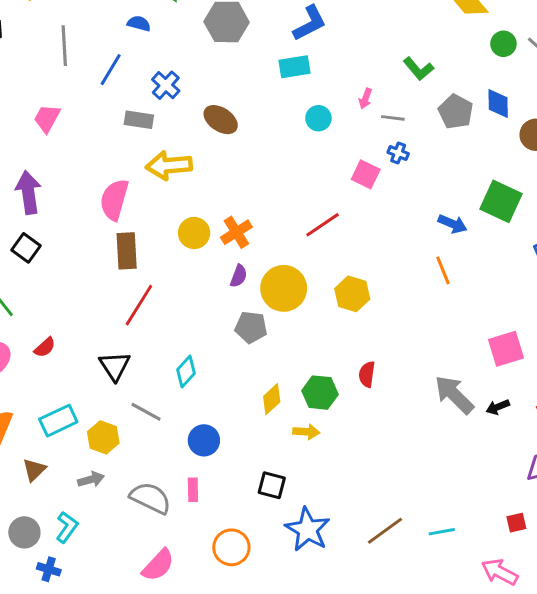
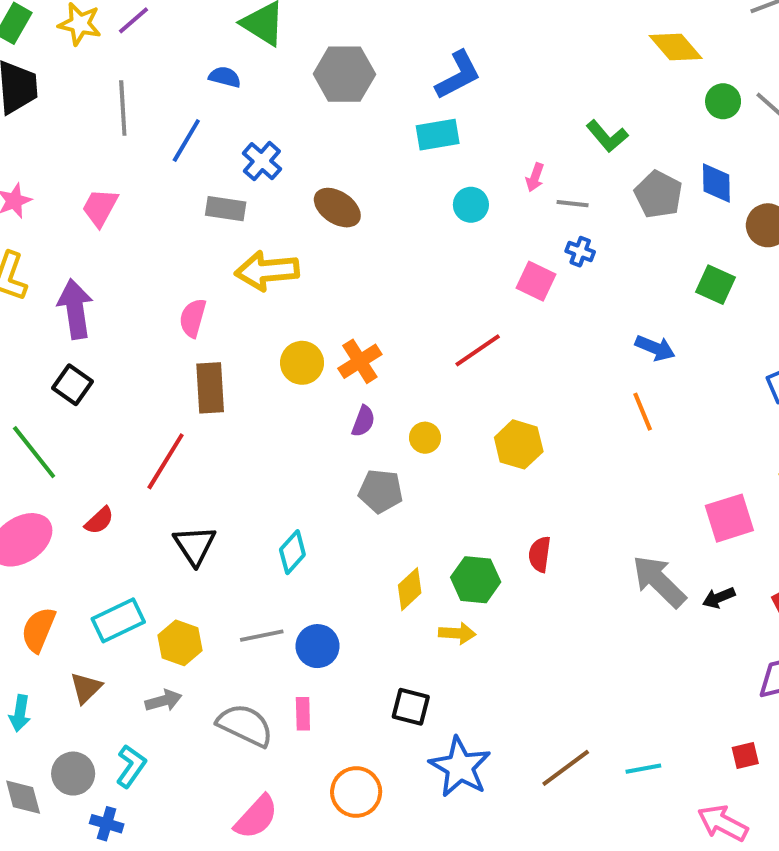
pink semicircle: (114, 200) -> (193, 318), size x0.7
green square: (501, 201) -> (715, 285), moved, size x0.7
yellow circle: (284, 288) -> (425, 438), size x0.5
red line: (139, 305) -> (166, 461), moved
gray line: (146, 412) -> (262, 636), moved, turned -40

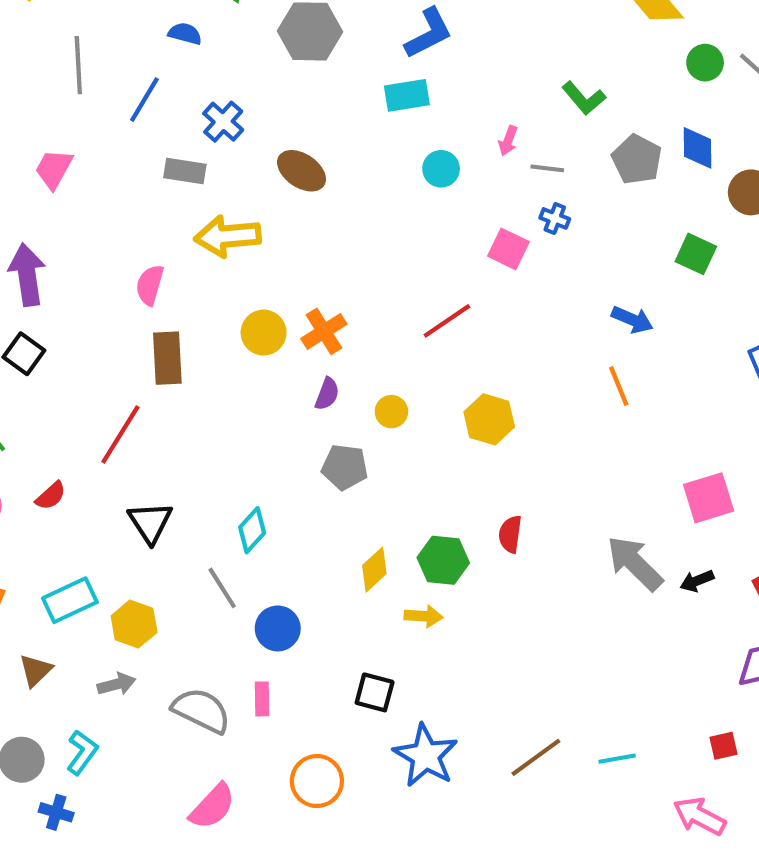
gray line: (262, 636) -> (222, 588), moved, turned 69

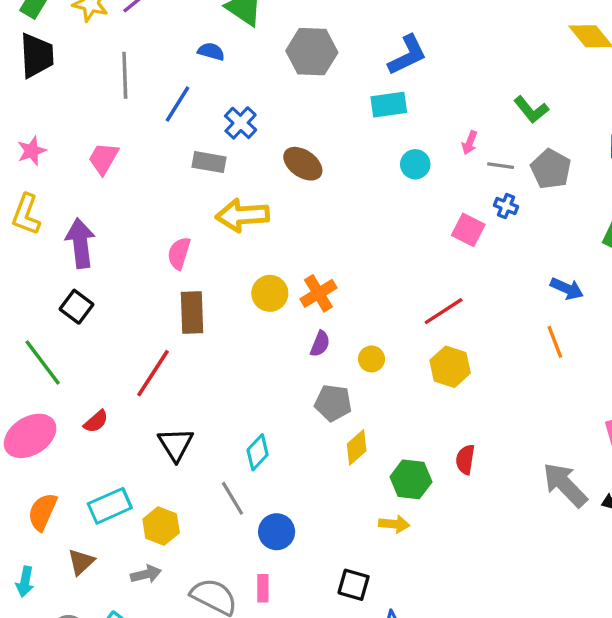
gray pentagon: (637, 159) -> (551, 169), moved
red line: (447, 321) -> (444, 311), moved
yellow diamond: (374, 570) -> (357, 447), moved

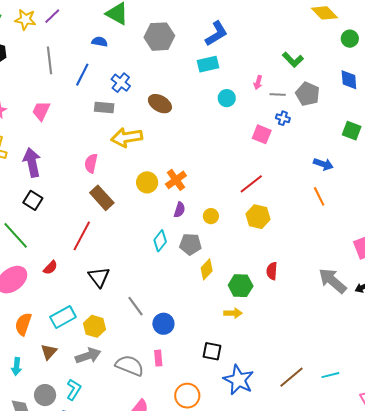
brown rectangle: (192, 312) -> (102, 198), turned -35
cyan diamond: (258, 452) -> (160, 241), moved
gray arrow: (146, 574) -> (88, 356), size x1.4

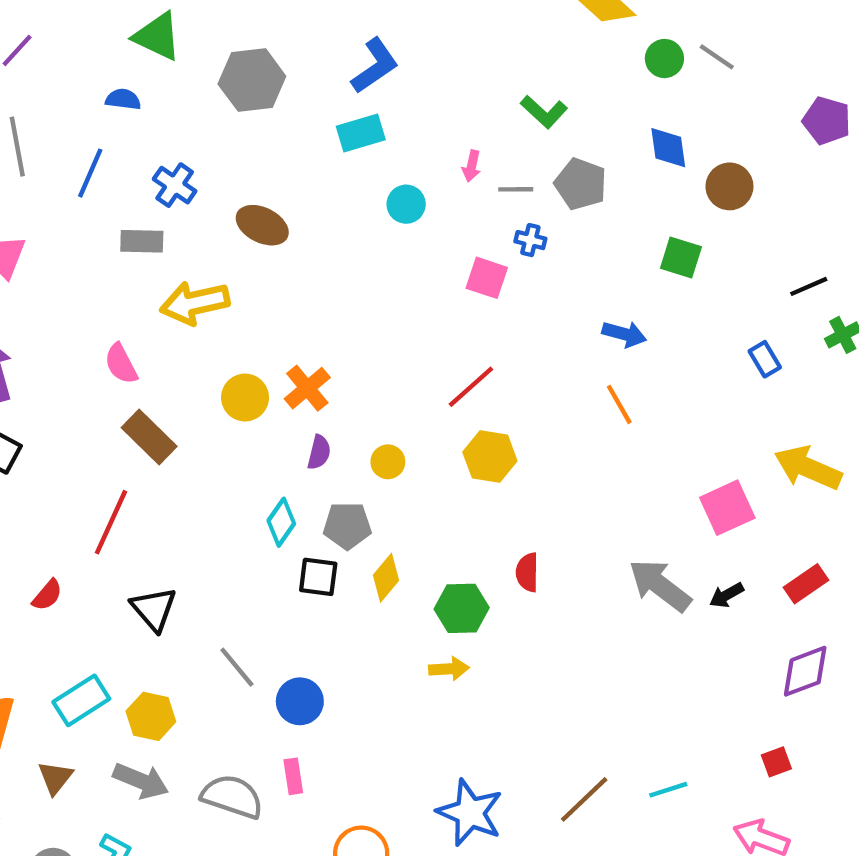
pink semicircle: (91, 163) -> (121, 364), turned -36
black square: (212, 351) -> (318, 577), moved
gray arrow: (88, 356) -> (141, 781), turned 45

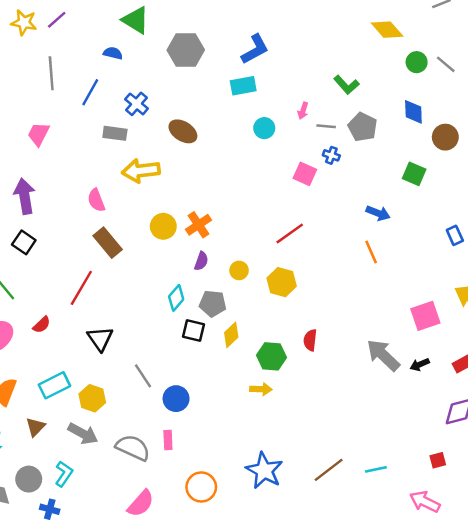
yellow hexagon: (490, 457) -> (282, 282), moved

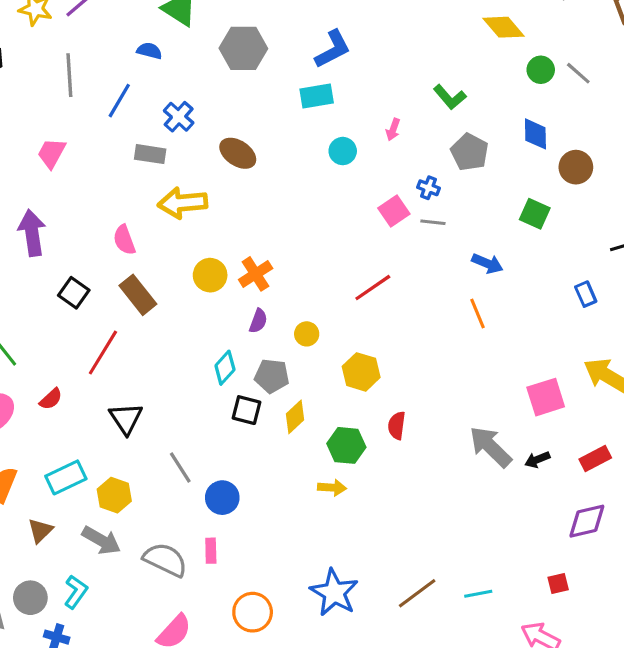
gray line: (326, 126) -> (433, 222), moved
pink square: (305, 174) -> (394, 211), turned 30
black square: (24, 242) -> (74, 293), moved
yellow hexagon: (282, 282) -> (361, 372), moved

